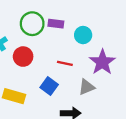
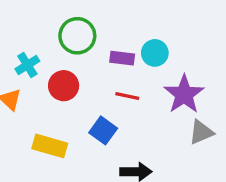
purple rectangle: (56, 24) -> (122, 58), moved
gray triangle: (86, 87) -> (201, 132), moved

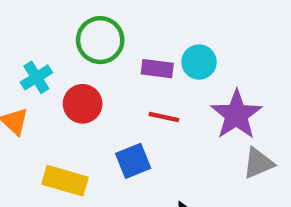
blue square: (103, 130) -> (133, 161), turned 32

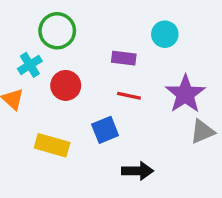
green circle: (100, 40) -> (57, 31), moved
cyan circle: (199, 62) -> (165, 34), moved

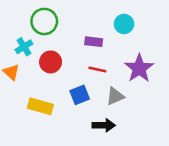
gray triangle: (202, 132) -> (115, 96), moved

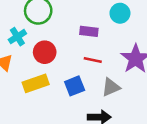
yellow rectangle: (40, 106) -> (36, 83), moved, turned -35

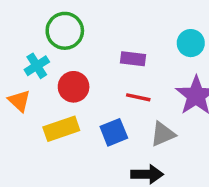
cyan circle: (120, 13) -> (191, 43), moved

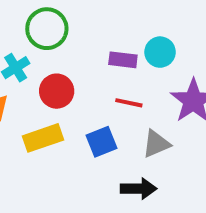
cyan circle: (191, 43) -> (160, 52), moved

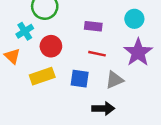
cyan circle: (160, 52) -> (134, 19), moved
blue square: (101, 142) -> (80, 79), turned 30

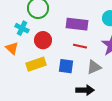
purple rectangle: (93, 26) -> (77, 24), size x1.5
cyan cross: (25, 31) -> (22, 28), turned -32

